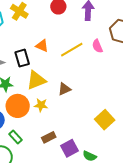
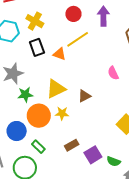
pink semicircle: (97, 46) -> (113, 73), moved
yellow line: (72, 50) -> (78, 39), moved
black rectangle: (22, 58) -> (37, 47), moved

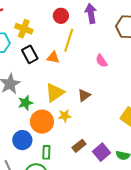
yellow line: (78, 39) -> (69, 40), turned -30
pink semicircle: (113, 73) -> (101, 61), moved
green rectangle: (38, 147) -> (46, 152), turned 56

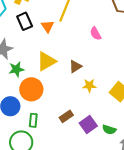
orange triangle: (53, 58) -> (48, 26), turned 40
yellow star: (65, 116) -> (89, 86), moved

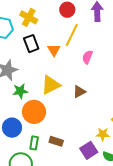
pink semicircle: (96, 34) -> (87, 57), moved, turned 48
yellow star: (89, 86) -> (103, 134), moved
brown rectangle: (66, 116) -> (56, 141), moved, turned 48

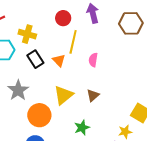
green star: (20, 91) -> (82, 128), moved
orange circle: (34, 112) -> (39, 115), moved

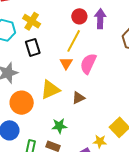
red circle: (63, 18) -> (79, 16), moved
orange triangle: (59, 60) -> (66, 63), moved
pink semicircle: (93, 60) -> (88, 64), size x1.5

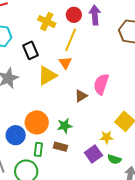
yellow cross: (32, 21) -> (47, 22), moved
pink semicircle: (88, 64) -> (101, 84), moved
yellow triangle: (50, 90) -> (47, 76), moved
orange circle: (22, 103) -> (37, 122), moved

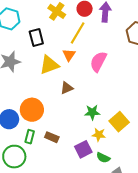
pink semicircle: (101, 84) -> (98, 62), moved
brown triangle: (81, 96) -> (67, 88), moved
green star: (65, 126) -> (92, 112), moved

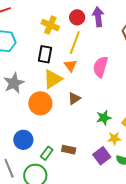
black rectangle: (36, 38) -> (45, 54), moved, turned 36
orange circle: (32, 110) -> (40, 103), moved
green rectangle: (30, 137) -> (47, 153), turned 32

